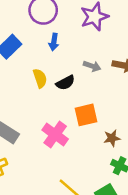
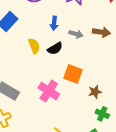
blue arrow: (54, 42) -> (54, 23), moved
orange square: (86, 115) -> (73, 74), turned 36

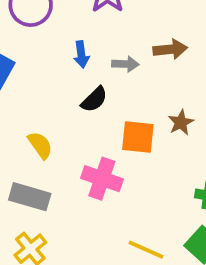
yellow semicircle: (34, 46) -> (40, 145), moved
brown star: (95, 92) -> (181, 122), moved

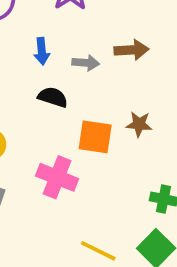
black semicircle: (94, 99) -> (53, 97), turned -120
brown star: (181, 122) -> (139, 124), turned 30

